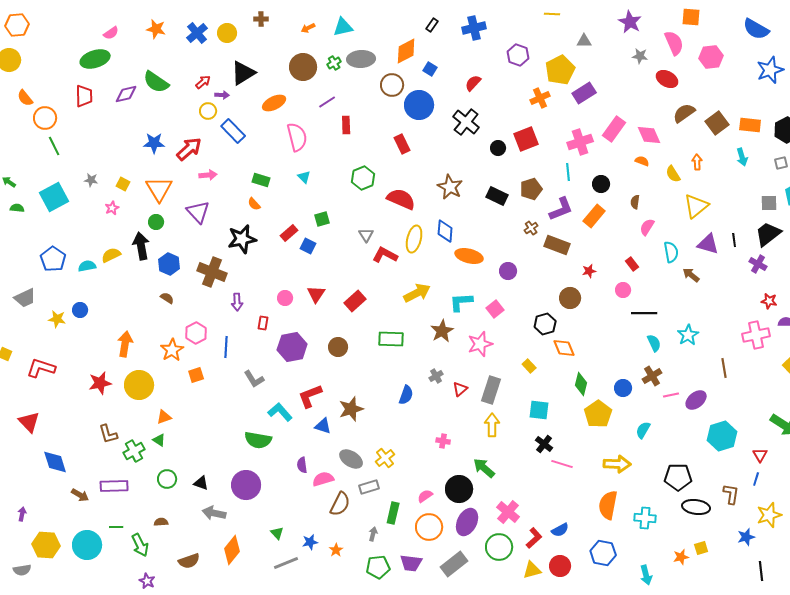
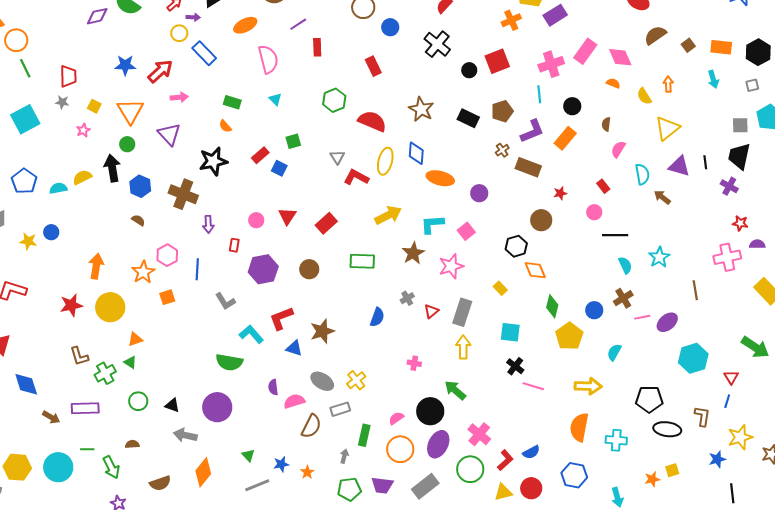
red trapezoid: (84, 96) -> (68, 76), moved
blue circle: (419, 105) -> (390, 27), size x0.6
brown square: (717, 123) -> (688, 45), size x0.6
black trapezoid: (768, 234) -> (739, 156), turned -40

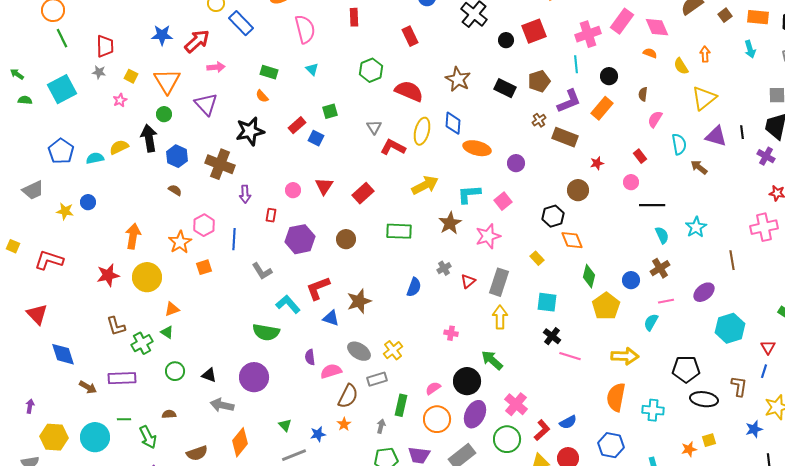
pink line: (642, 317) -> (666, 301), moved
orange star: (307, 472) -> (344, 424), moved

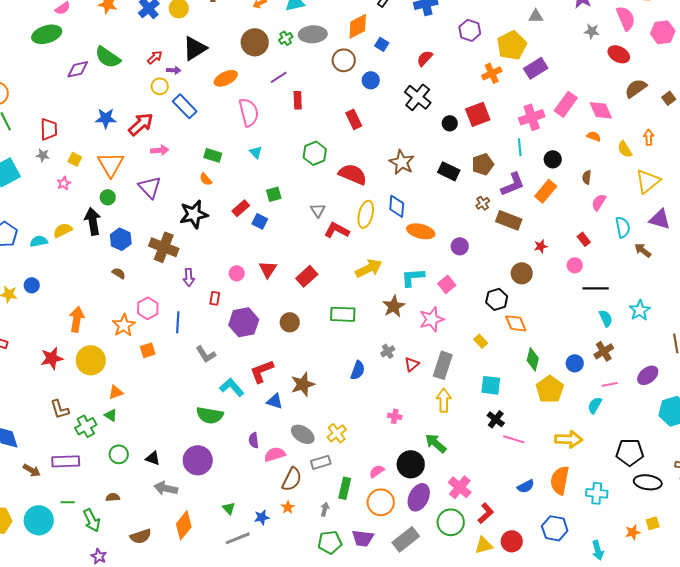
blue semicircle: (568, 422) -> (526, 486), moved

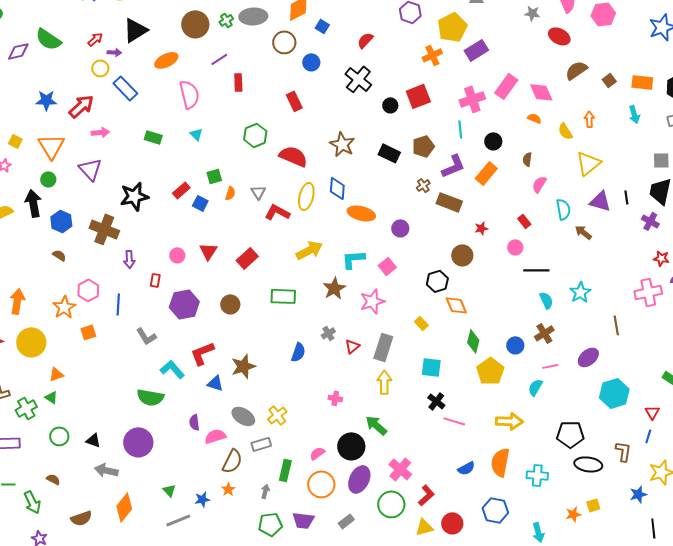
orange semicircle: (206, 179) -> (230, 193), moved, turned -120
brown semicircle: (113, 497) -> (53, 479), turned 32
gray rectangle: (406, 539) -> (346, 521), size x0.6

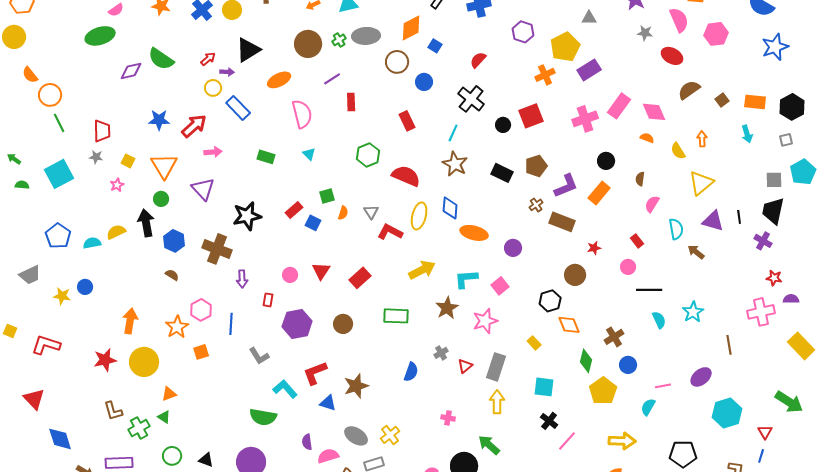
cyan line: (460, 129) -> (453, 133), moved, turned 30
brown cross: (544, 333) -> (614, 337), moved
pink line: (454, 421) -> (567, 441), turned -65

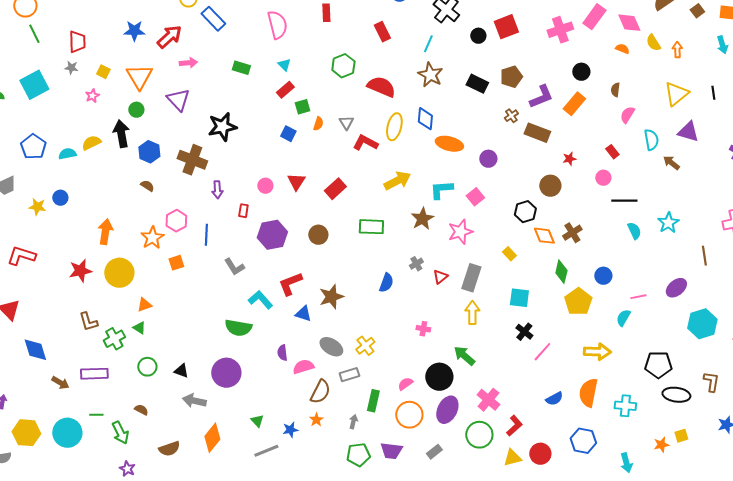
yellow semicircle: (678, 151) -> (653, 43), moved
red rectangle: (294, 210) -> (285, 90), moved
black line: (739, 217) -> (713, 93), moved
brown cross: (614, 337) -> (572, 233), moved

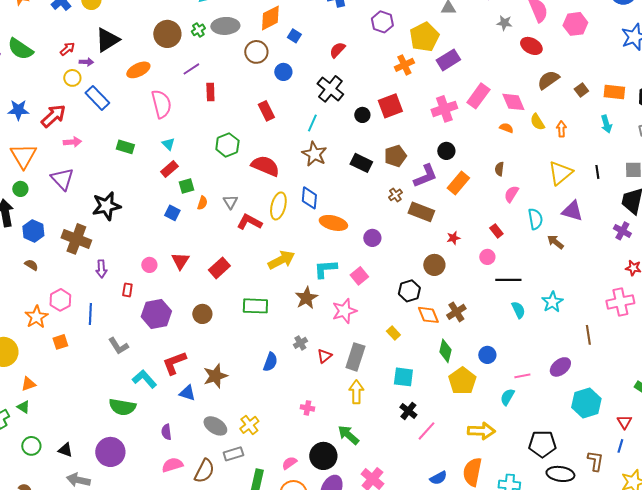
black circle: (581, 72) -> (446, 151), moved
pink semicircle: (303, 367) -> (172, 465), moved

